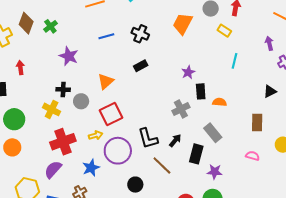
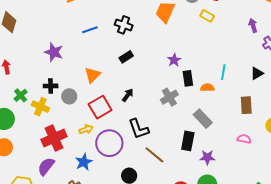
green cross: (50, 26) -> (21, 95), moved
cyan line: (235, 61) -> (223, 72), moved
black arrow: (175, 140) -> (128, 95), moved

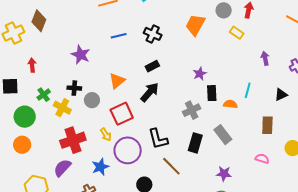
purple arrow: (253, 25) -> (265, 58), moved
black arrow: (128, 95) -> (150, 92), moved, size x1.5
yellow arrow: (86, 129) -> (106, 134), turned 72
black rectangle: (188, 141) -> (195, 143), moved

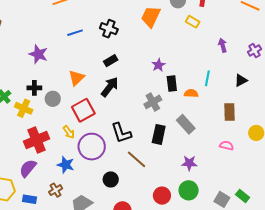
blue star: (100, 167) -> (66, 165), turned -30

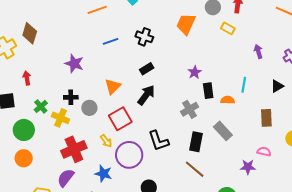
brown line: (136, 159) -> (195, 169), moved
purple star: (189, 163) -> (248, 167), moved

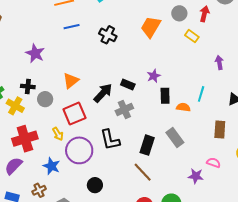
blue line: (111, 41) -> (72, 27), moved
black rectangle: (147, 69) -> (128, 84), moved, turned 48
gray cross: (190, 109) -> (124, 109), moved

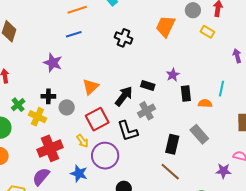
blue line: (72, 27) -> (74, 34), moved
black L-shape: (110, 140) -> (128, 131), moved

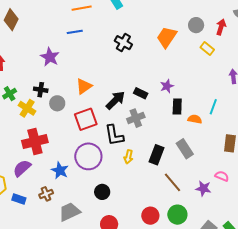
yellow arrow: (82, 141) -> (128, 157), moved, turned 40
brown line: (170, 172) -> (173, 182), moved

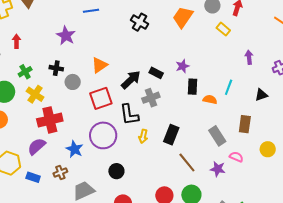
yellow cross: (27, 108) -> (35, 94), moved
gray rectangle: (185, 149) -> (217, 136), moved

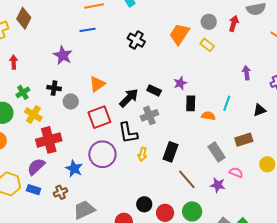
yellow rectangle: (223, 29) -> (207, 45), moved
brown rectangle: (245, 124) -> (244, 140), turned 66
black circle: (116, 171) -> (144, 204), moved
blue rectangle: (33, 177) -> (34, 190), moved

